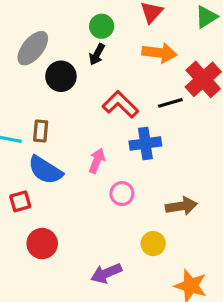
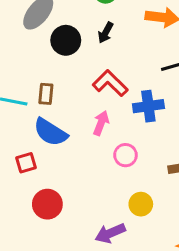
black arrow: (97, 54) -> (106, 33), moved
red L-shape: (120, 104) -> (110, 83), moved
yellow circle: (153, 244) -> (141, 204), moved

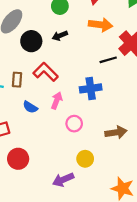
black arrow: (106, 33) -> (60, 36), turned 40
red L-shape: (110, 83) -> (46, 72), moved
blue semicircle: (50, 132) -> (30, 107), moved, size x0.6

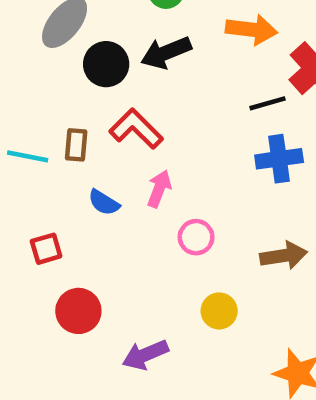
black arrow: (60, 36) -> (166, 53), size x1.5
blue cross: (91, 88) -> (279, 159), moved
purple arrow: (63, 180) -> (145, 355), moved

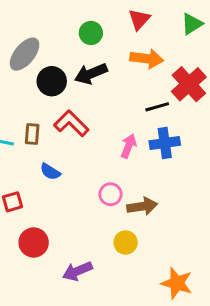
pink arrow: (159, 189) -> (129, 146), moved
brown arrow: (284, 256) -> (142, 206), moved

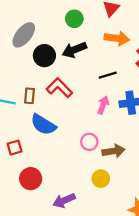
black line: (157, 107) -> (108, 75), moved
blue semicircle: (50, 172) -> (43, 125), size x1.6

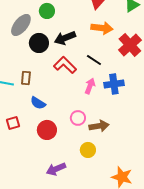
green circle: (74, 19) -> (47, 11), moved
black line: (108, 75) -> (94, 60), turned 49
red L-shape: (59, 88) -> (65, 65), moved
blue semicircle: (43, 125) -> (38, 103), size x0.7
red circle: (31, 179) -> (47, 130), moved

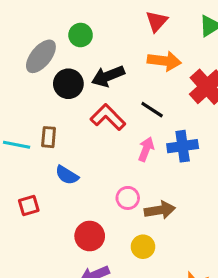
red circle: (47, 130) -> (90, 236), moved

